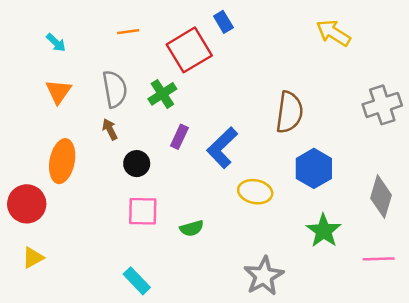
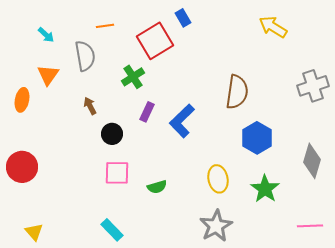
gray semicircle: (115, 89) -> (85, 56), moved
orange ellipse: (62, 161) -> (22, 100), moved, size x0.7
yellow ellipse: (255, 192) -> (218, 179), moved, turned 68
yellow triangle: (33, 258) -> (34, 232), moved, turned -42
pink line: (379, 259) -> (310, 226), moved

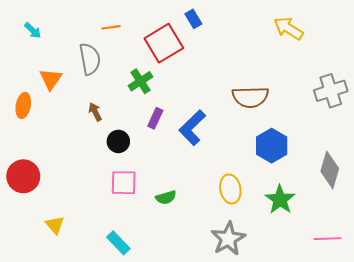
cyan arrow: (46, 35) -> (33, 30), moved
brown semicircle: (237, 92) -> (250, 97), turned 80
yellow triangle: (34, 232) -> (55, 225), moved

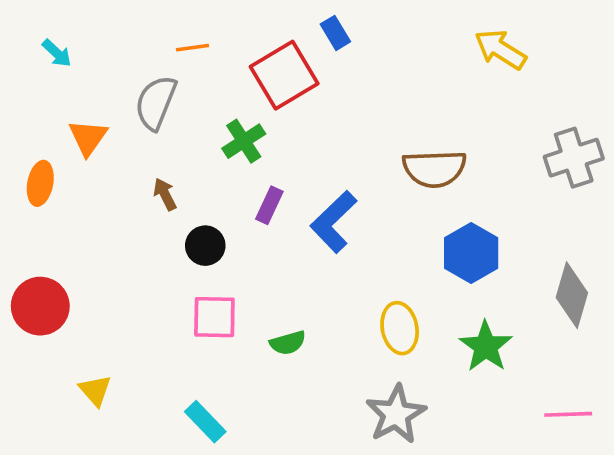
gray semicircle: (90, 59) -> (156, 103), turned -148

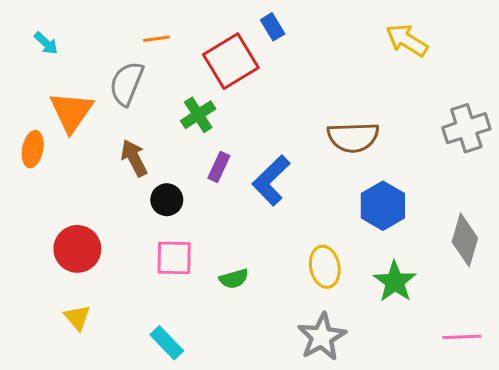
orange triangle: (88, 137) -> (71, 112), size x1.4
brown arrow: (165, 194) -> (134, 158), size x1.4
red circle: (40, 306) -> (77, 249), moved

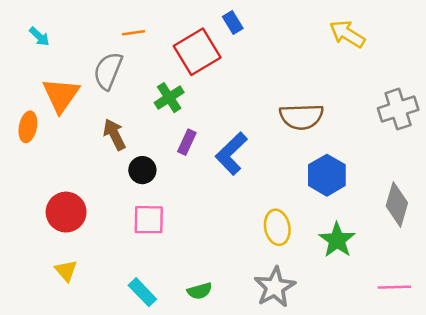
green semicircle: (234, 279) -> (200, 291), moved

